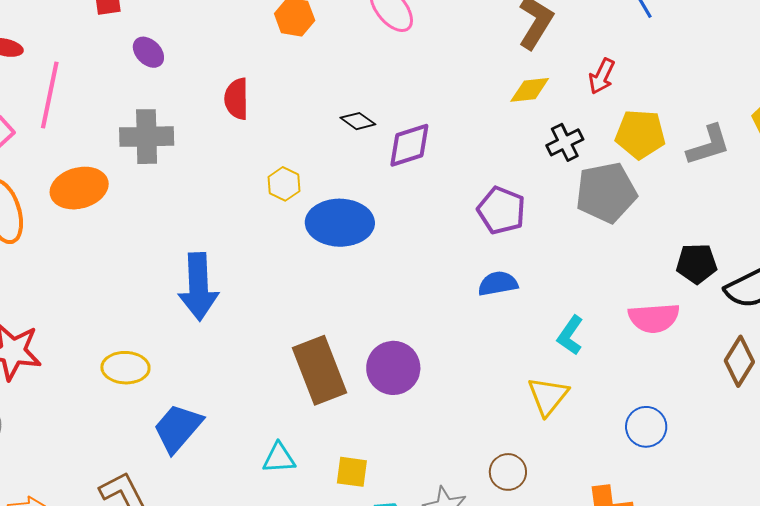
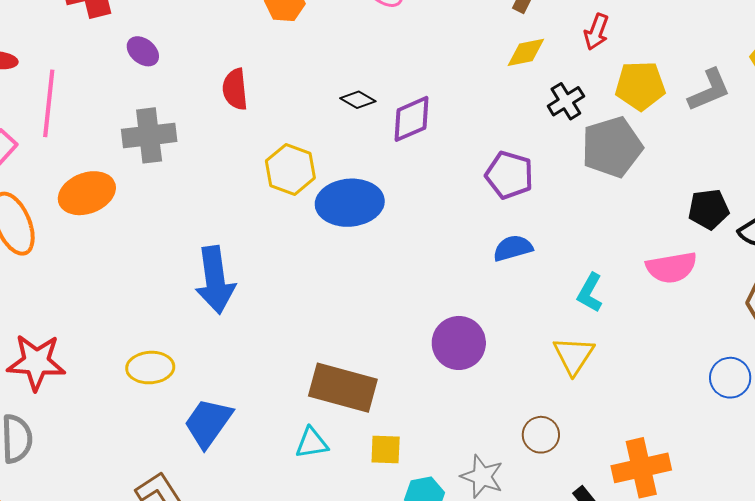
yellow hexagon: (284, 184) -> (290, 169), size x1.5
purple circle: (393, 368) -> (459, 343), moved
brown rectangle: (319, 370) -> (343, 388), moved, turned -48
blue circle: (646, 427) -> (730, 378), moved

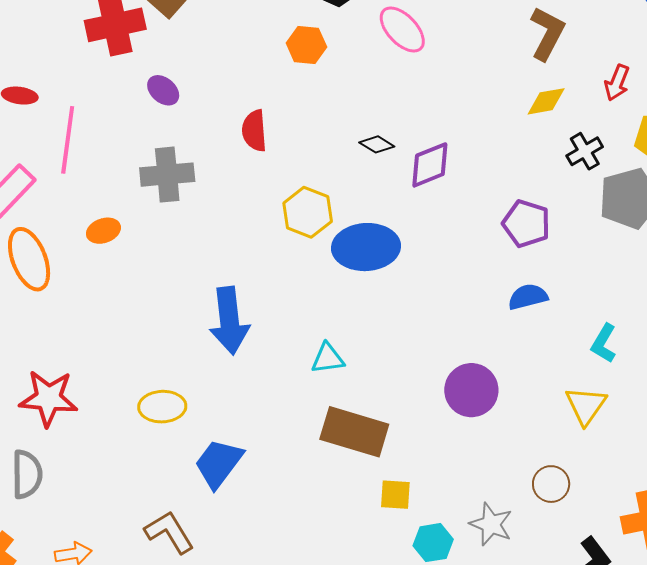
orange ellipse: (87, 193) -> (103, 231), size x0.6
cyan triangle: (312, 443) -> (328, 358), moved

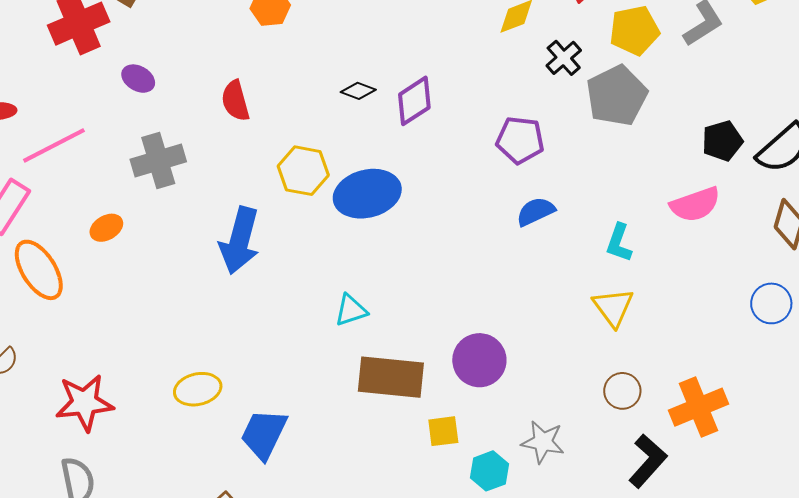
pink line: (68, 140) -> (54, 145), turned 66
blue arrow: (229, 321) -> (240, 241), moved, turned 32
purple circle: (471, 390) -> (479, 360), moved
brown circle: (551, 484) -> (622, 391), moved

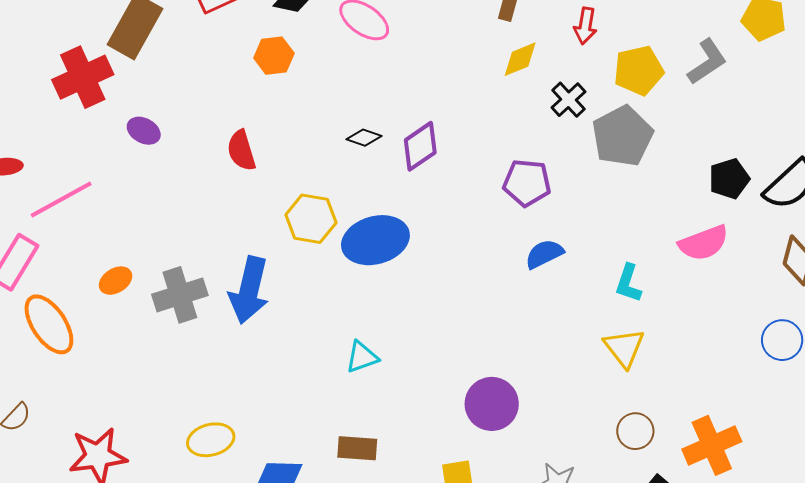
gray cross: (158, 160) -> (180, 295), moved
brown rectangle: (391, 377) -> (357, 448), moved, size x0.6

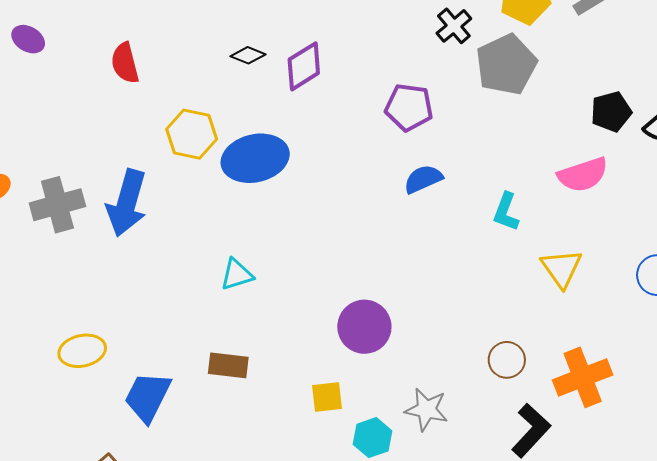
yellow triangle: (624, 348) -> (562, 268), moved

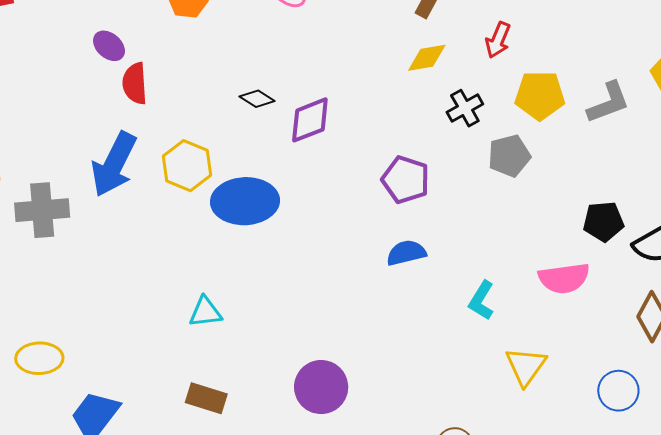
purple ellipse: (28, 39) -> (109, 46), moved
gray pentagon: (506, 65) -> (509, 156), size x0.7
blue arrow: (127, 203) -> (114, 164), moved
brown rectangle: (228, 365) -> (206, 398), moved

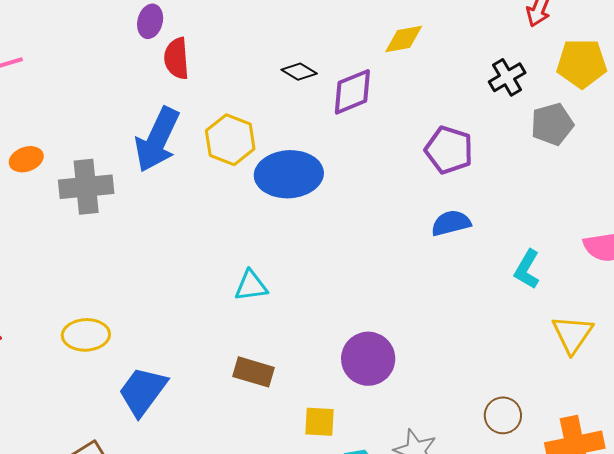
purple ellipse: (109, 46) -> (150, 21), turned 64
yellow diamond: (427, 58) -> (404, 39), moved

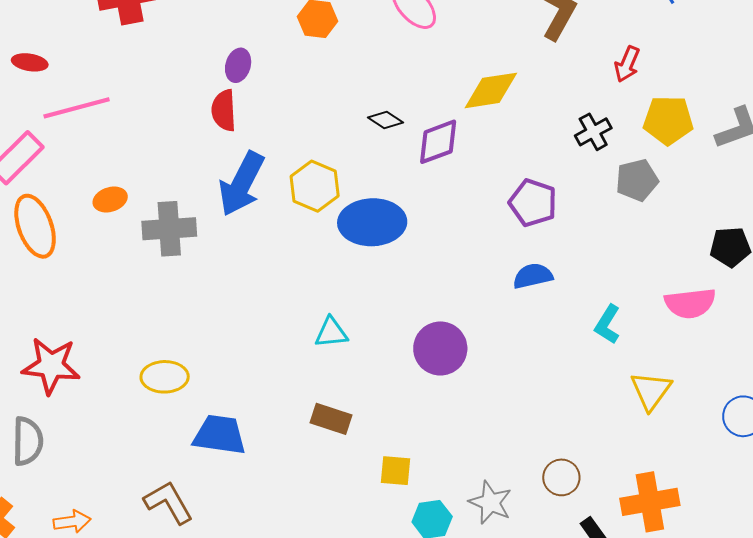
yellow diamond: (404, 39) -> (491, 90), size x1.4
red semicircle: (177, 58) -> (224, 110), moved
purple circle: (368, 359) -> (440, 348), moved
blue trapezoid: (143, 391) -> (220, 435), turned 60
brown circle: (503, 415) -> (561, 477), moved

